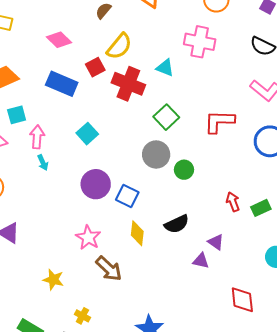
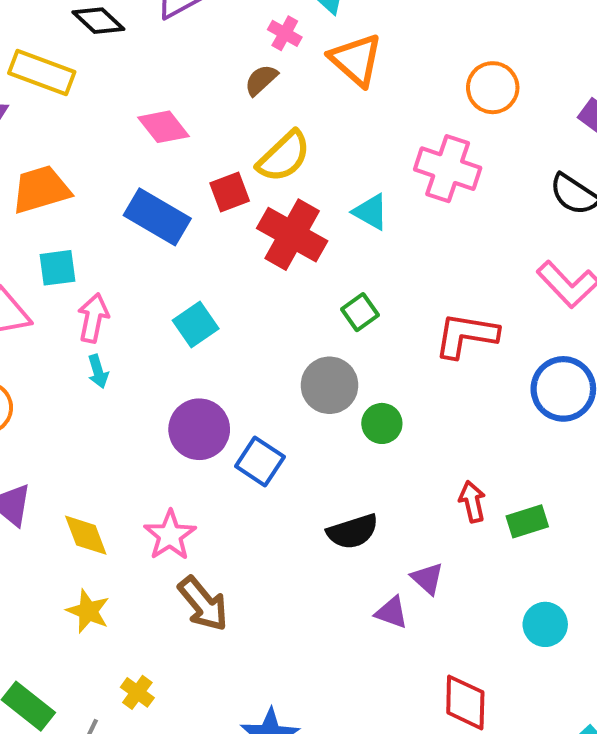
green square: (166, 117) -> (360, 312), size x0.7
yellow diamond: (137, 233) -> (86, 535), moved, turned -35

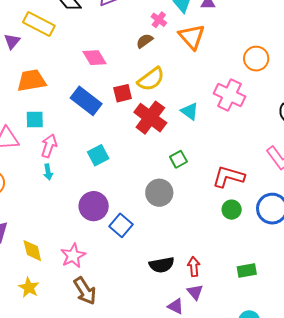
green circle: (382, 423) -> (232, 210), moved
red arrow: (472, 502) -> (194, 267), moved

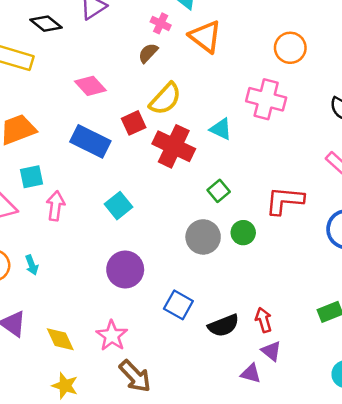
cyan arrow: (48, 172) -> (32, 265), moved
green circle: (232, 210) -> (243, 233), moved
blue square: (121, 225) -> (178, 305), moved

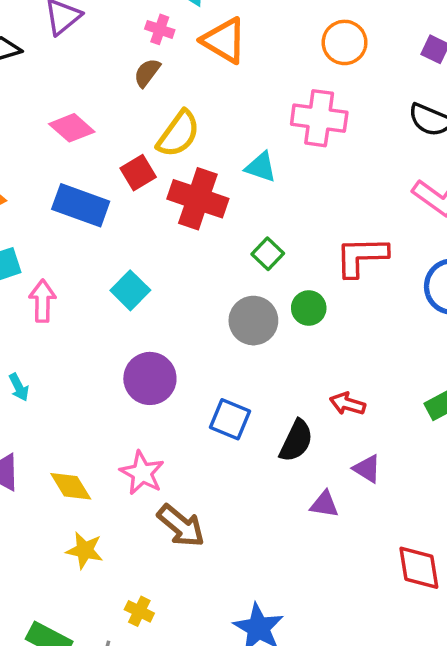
red arrow: (264, 320) -> (348, 404), moved, turned -50
black semicircle: (223, 326) -> (296, 441), turned -36
purple triangle: (251, 373) -> (324, 504), moved

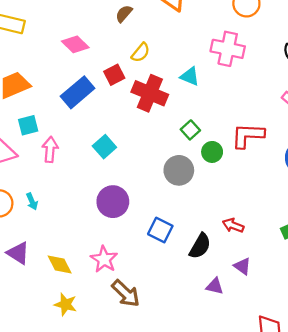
yellow semicircle: (178, 134) -> (141, 53), size x0.7
blue rectangle: (81, 205) -> (78, 92), turned -64
green circle: (309, 308) -> (212, 152), moved

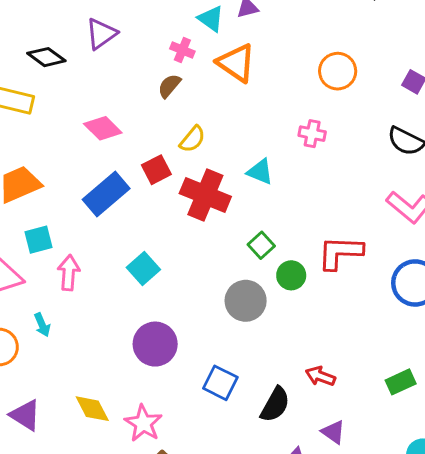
pink cross: (228, 49) -> (312, 134), size x0.6
cyan arrow: (32, 201) -> (42, 325), moved
yellow diamond: (60, 265) -> (92, 409), moved

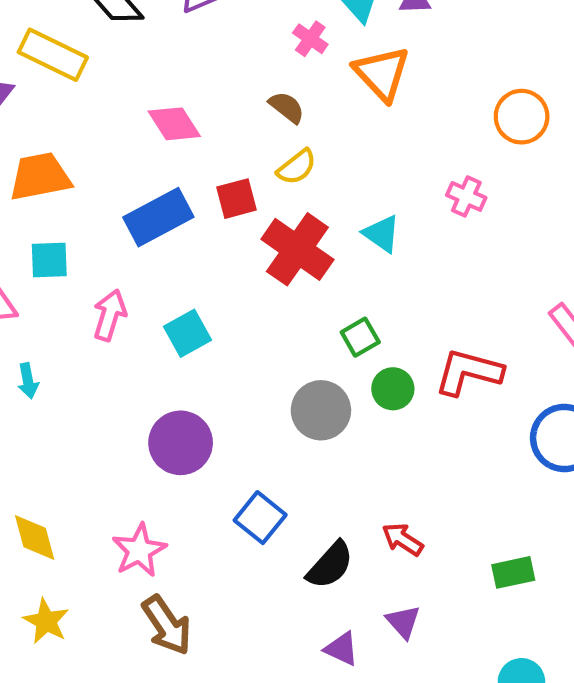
brown semicircle: (169, 86) -> (287, 107), moved, turned 75
pink arrow: (69, 273) -> (110, 315), moved
yellow diamond: (92, 409) -> (35, 538), moved

